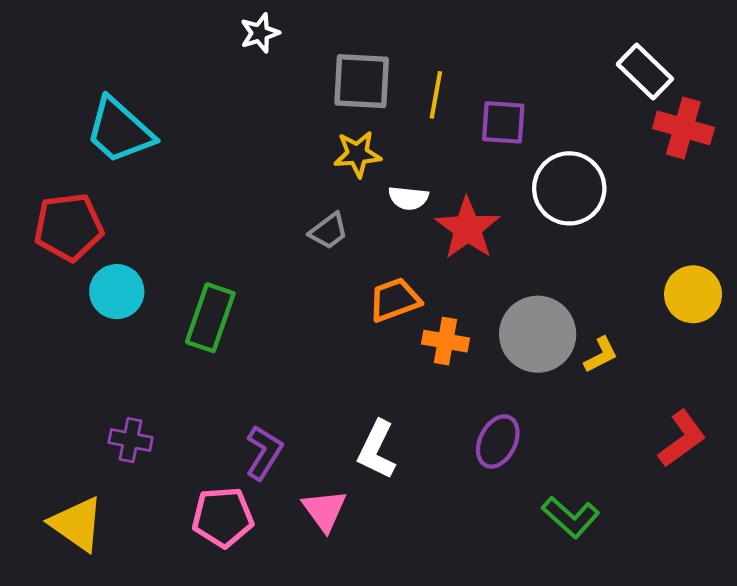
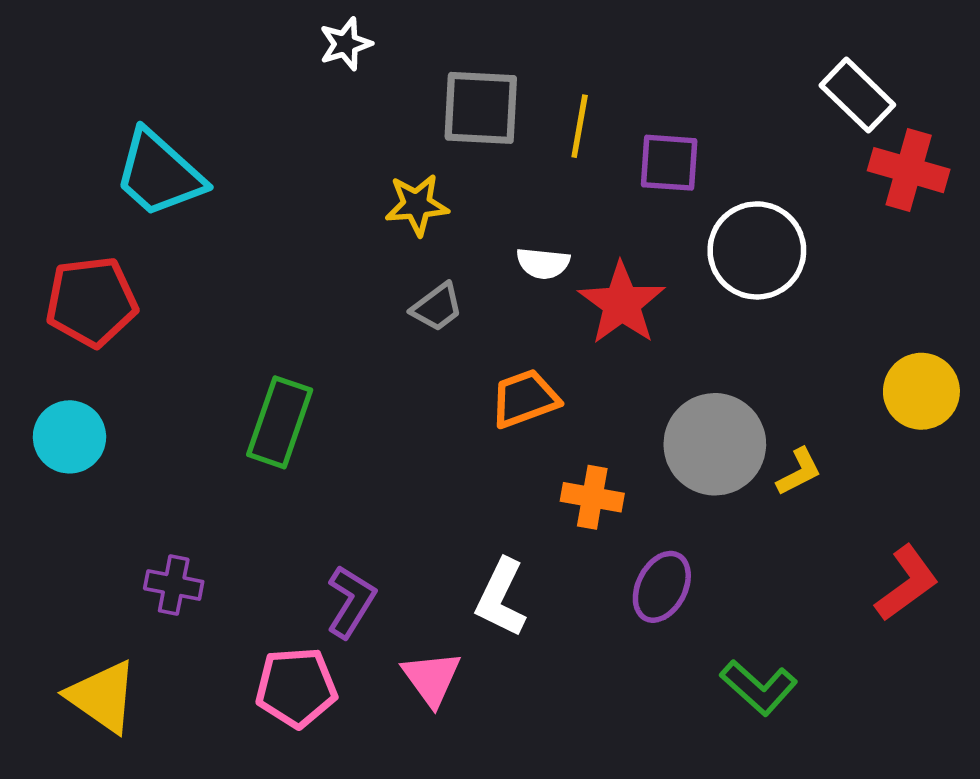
yellow star: (357, 154) -> (417, 205), moved
cyan circle: (117, 292) -> (69, 437), moved
orange cross: (445, 341) -> (592, 497), moved

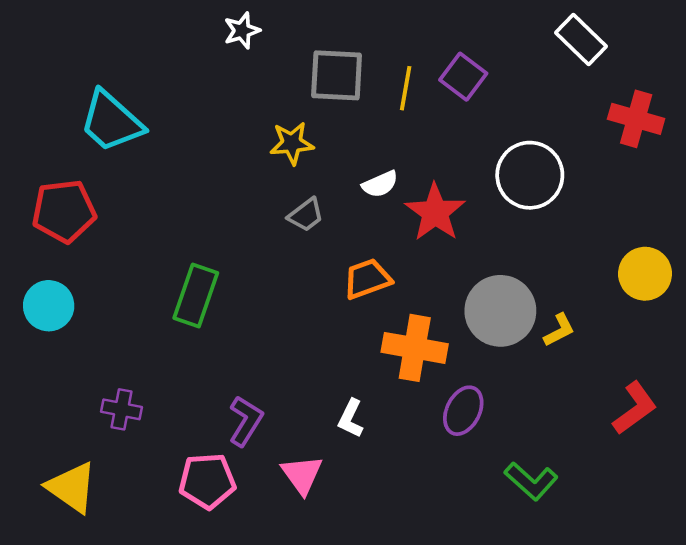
white rectangle: (857, 95) -> (581, 40), moved
purple square: (669, 163) -> (463, 77), moved, turned 33
white semicircle: (543, 263) -> (380, 184), turned -30
orange cross: (592, 497) -> (415, 348), size x1.5
white L-shape: (501, 598) -> (351, 418), size x0.7

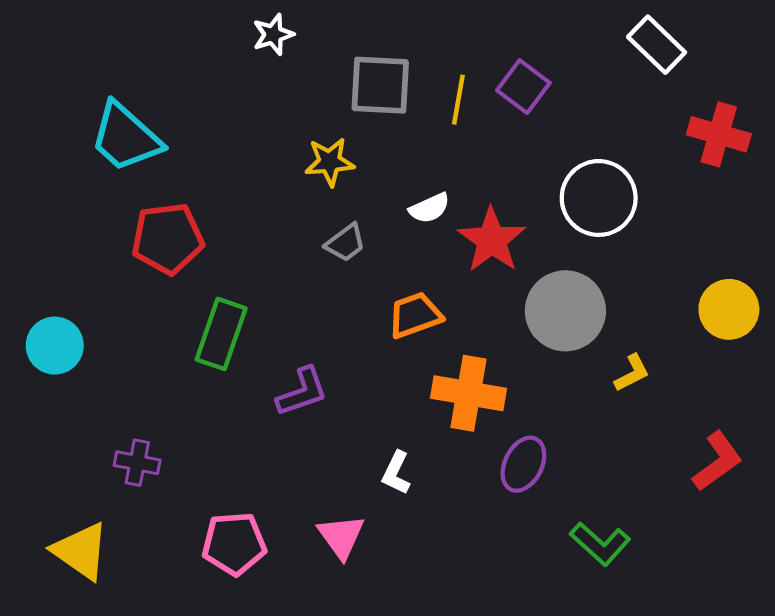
red pentagon: (64, 211) -> (168, 238), moved
gray circle: (500, 311) -> (565, 311), moved
purple L-shape: (246, 421) -> (302, 392), moved, turned 39

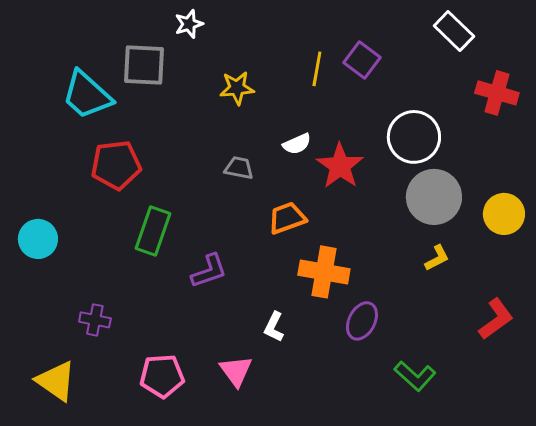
gray square: (380, 85) -> (144, 65), moved
yellow star: (330, 162) -> (237, 88), moved
gray trapezoid: (346, 243) -> (239, 168), turned -132
gray circle: (565, 311) -> (434, 197), moved

